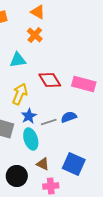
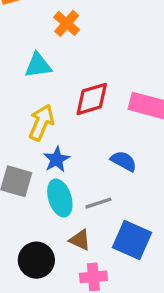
red diamond: (50, 80) -> (92, 99), turned -75
blue semicircle: (69, 117) -> (124, 161), turned 49
gray line: (49, 122) -> (98, 203), moved

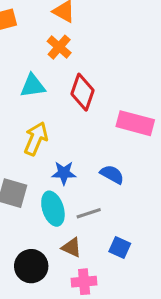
red diamond: (92, 99) -> (82, 92), moved, turned -54
blue star: (57, 159) -> (64, 173), moved, turned 30
blue square: (132, 240) -> (120, 247), size x0.6

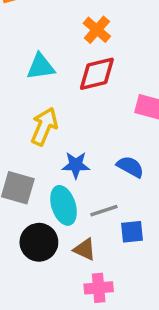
orange cross: (59, 47) -> (97, 30), moved
red diamond: (82, 92) -> (97, 74), turned 57
blue square: (120, 247) -> (132, 232), moved, turned -30
black circle: (31, 266) -> (39, 242), moved

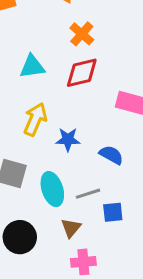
blue star: (76, 165) -> (68, 139), moved
black circle: (39, 242) -> (20, 237), moved
brown triangle: (85, 249) -> (71, 228), turned 45

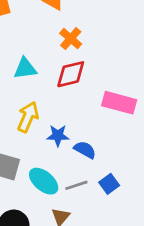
blue semicircle: (111, 155) -> (85, 150), moved
cyan ellipse: (52, 189) -> (44, 181), turned -32
blue square: (113, 212) -> (109, 184), moved, turned -30

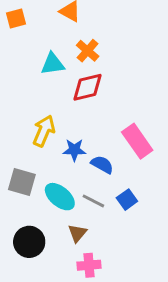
cyan triangle: (25, 68) -> (53, 64), moved
pink rectangle: (119, 103) -> (137, 141), moved, turned 40
gray line: (76, 185) -> (93, 201), turned 45

